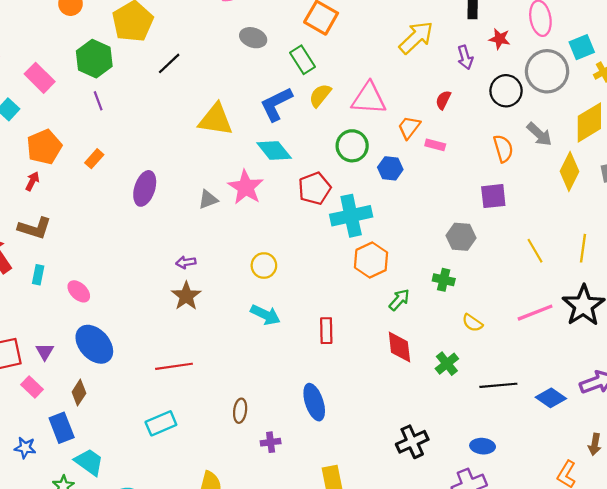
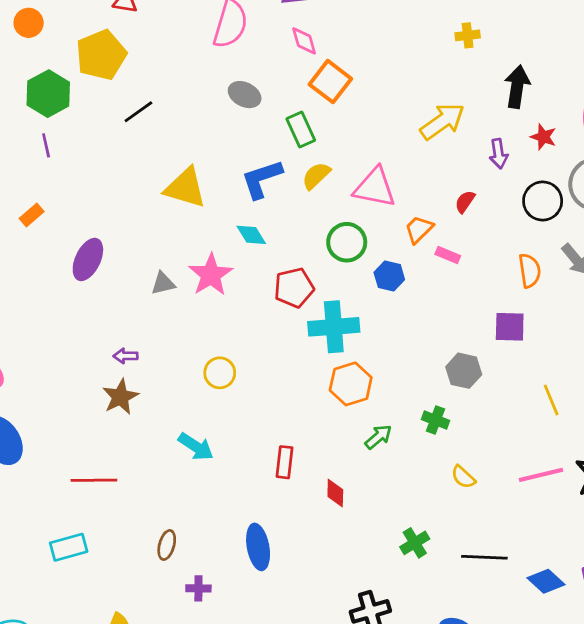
cyan diamond: (274, 150) -> (251, 235), size x0.7
cyan arrow: (265, 315) -> (196, 447), moved
red diamond: (399, 347) -> (335, 493), moved, size x0.7
green cross: (447, 364) -> (415, 543), moved

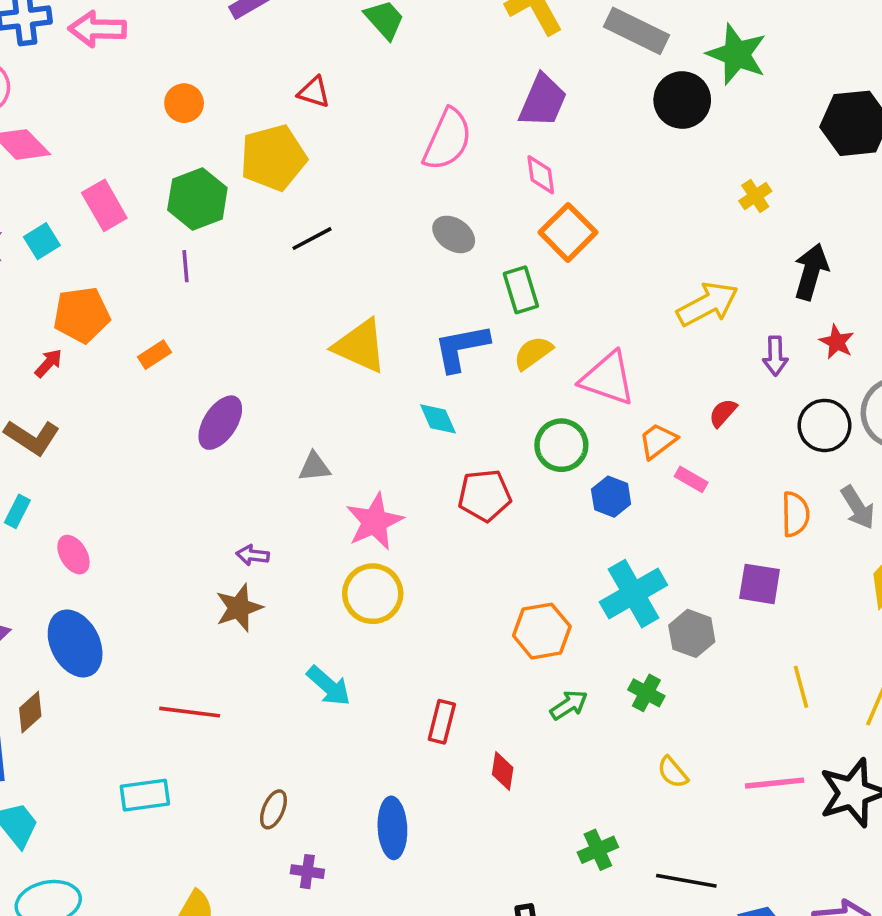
yellow cross: (468, 35) -> (755, 196), turned -35
pink star: (211, 275) -> (374, 521), moved
cyan cross: (334, 327) -> (633, 594), moved, turned -33
yellow circle: (220, 373) -> (373, 594), size x1.4

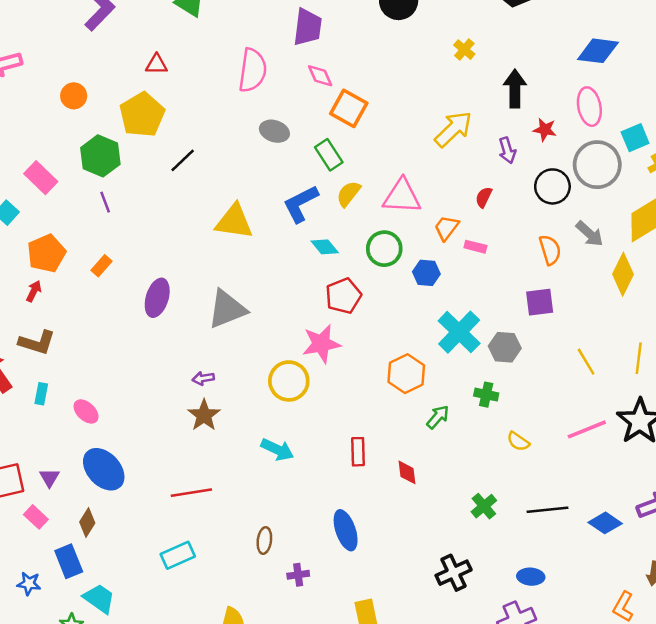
cyan diamond: (438, 419) -> (325, 247), moved
gray triangle: (314, 467) -> (227, 309), size x1.8
pink star: (374, 521) -> (321, 344), moved, turned 30

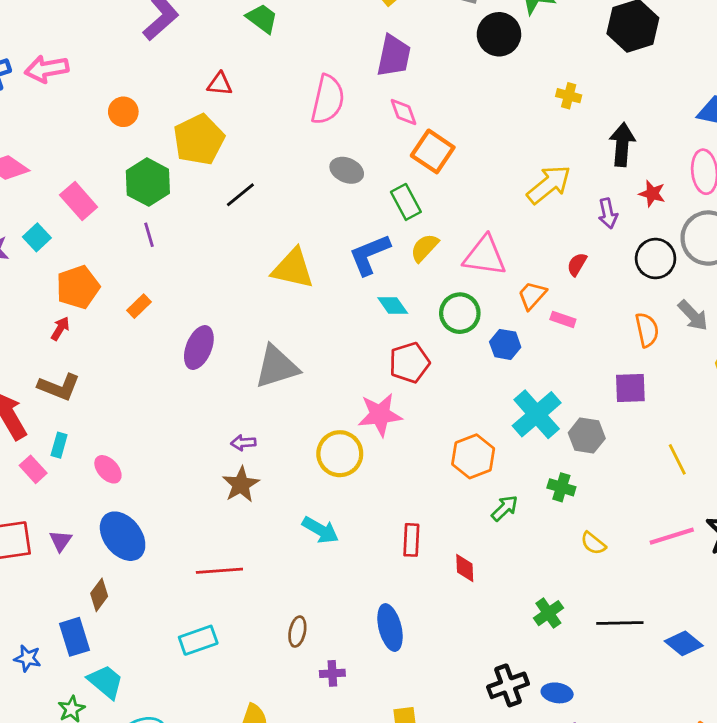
yellow cross: (464, 50) -> (569, 96), turned -30
pink rectangle: (36, 517) -> (33, 469), moved
blue ellipse: (531, 577) -> (557, 693), moved

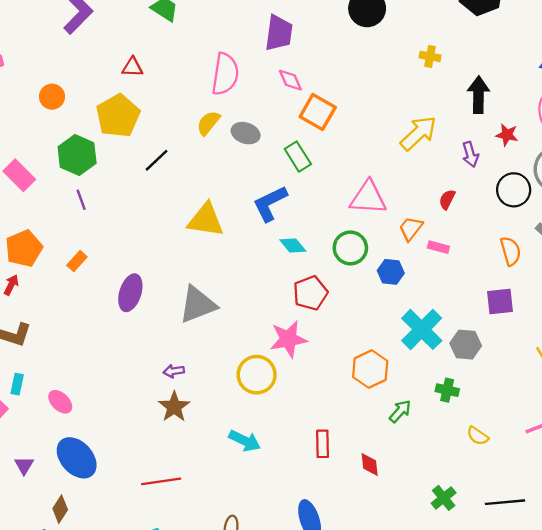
yellow semicircle: (425, 248) -> (208, 123), moved

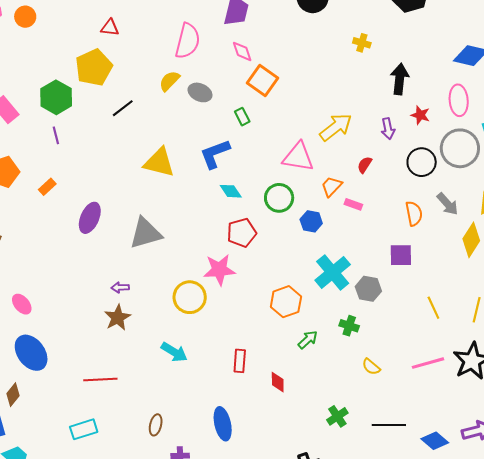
orange circle: (52, 97) -> (25, 17), moved
yellow arrow: (418, 133) -> (336, 127), moved
green rectangle: (298, 157) -> (242, 117), size x0.7

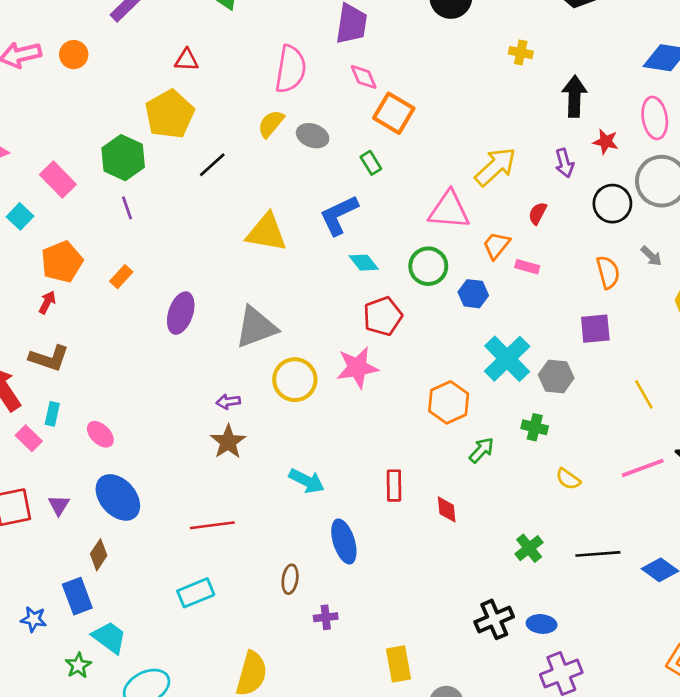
gray arrow: (448, 204) -> (651, 256), size x0.7
yellow circle: (190, 297) -> (295, 380), moved
blue ellipse: (223, 424) -> (344, 542), moved

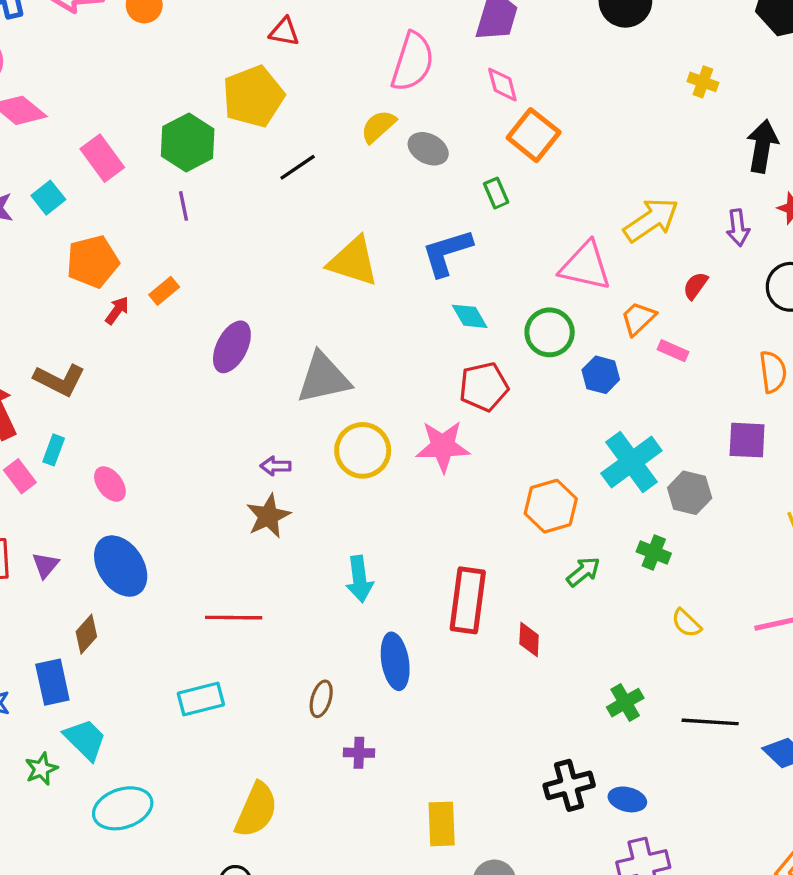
red arrow: (47, 302) -> (117, 310), moved
cyan arrow: (307, 481) -> (359, 579), turned 48
red rectangle: (394, 486) -> (468, 600), size x1.6

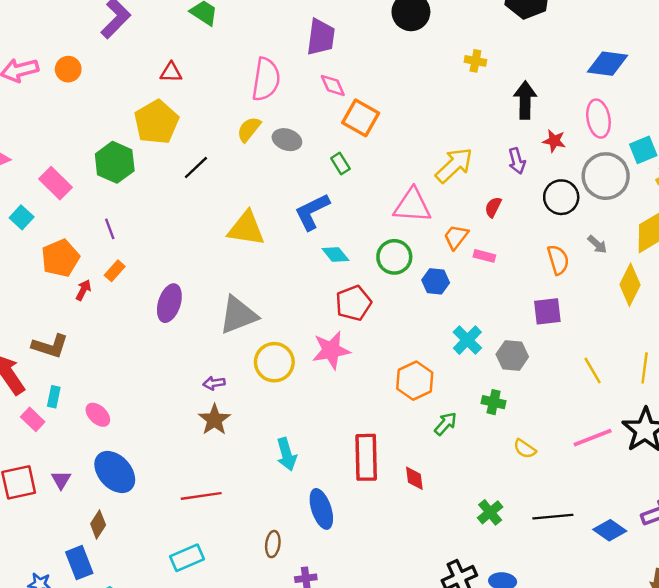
purple line: (184, 206) -> (110, 229), moved
cyan cross: (631, 462) -> (467, 340), size x0.7

